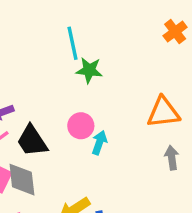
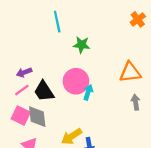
cyan line: (72, 43) -> (57, 22), moved
pink circle: (81, 126) -> (76, 81), size x1.5

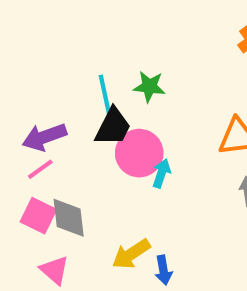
cyan line: (57, 22) -> (105, 95), moved
purple arrow: (24, 72) -> (44, 137), size x1.5
black trapezoid: (44, 91) -> (113, 127), moved, turned -120

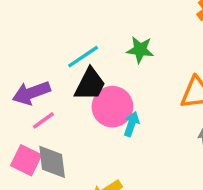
green star: (149, 87) -> (140, 50), moved
cyan line: (105, 95) -> (83, 57), turned 68
pink line: (40, 169) -> (43, 120), moved

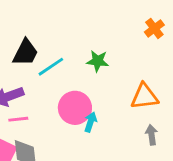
black trapezoid: (90, 84) -> (25, 53), moved
pink line: (43, 120) -> (18, 119), turned 30

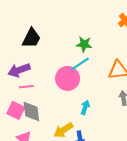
cyan line: (51, 67) -> (80, 64), moved
cyan arrow: (91, 122) -> (85, 107), moved

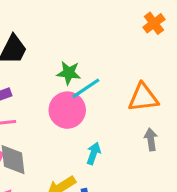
green star: (84, 44) -> (69, 73), moved

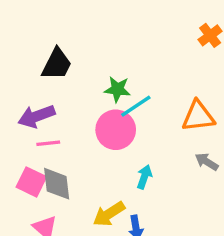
gray arrow: (151, 139) -> (207, 162), turned -50

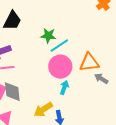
orange triangle: (198, 116) -> (89, 63), moved
pink circle: (116, 130) -> (60, 67), moved

